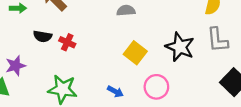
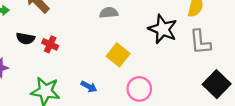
black star: (180, 47) -> (163, 29), moved
blue arrow: (115, 92) -> (89, 87), moved

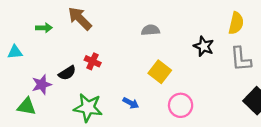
black star: (163, 29) -> (204, 46), size x0.7
black semicircle: (25, 38) -> (67, 73), moved, turned -42

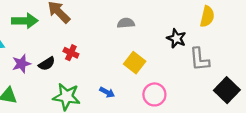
green arrow: (44, 28) -> (25, 21), size x1.6
gray L-shape: (241, 59) -> (199, 59), moved
purple star: (42, 84) -> (21, 64), moved

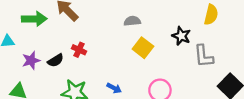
yellow square: (135, 63) -> (143, 48), moved

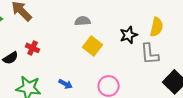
yellow semicircle: (211, 15) -> (157, 27), moved
black star: (181, 36) -> (129, 35), turned 30

